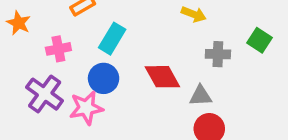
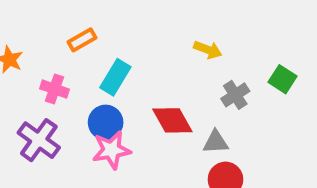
pink cross: (58, 49) -> (54, 89), turned 30
gray cross: (218, 54) -> (235, 95), turned -35
pink star: (86, 108) -> (111, 150), moved

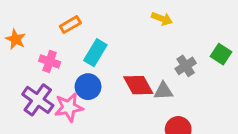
yellow arrow: (208, 50) -> (162, 19), moved
gray triangle: (216, 142) -> (163, 91), moved
pink star: (111, 150) -> (69, 107), moved

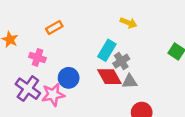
cyan rectangle: (95, 53) -> (107, 50), moved
gray cross: (186, 66) -> (121, 61), moved

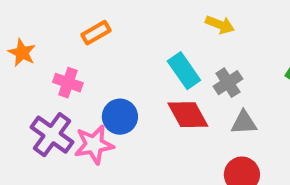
cyan rectangle: (107, 50) -> (184, 71), turned -66
gray cross: (121, 61) -> (228, 83), moved
gray triangle: (130, 81) -> (244, 123), moved

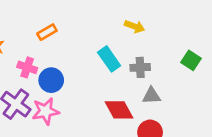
gray cross: (228, 83) -> (140, 67), turned 30
red diamond: (188, 115) -> (119, 110), moved
blue circle: (120, 117) -> (51, 80), moved

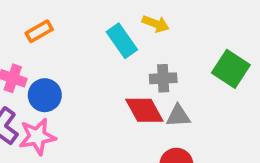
cyan rectangle: (109, 59) -> (122, 41), moved
green square: (191, 60) -> (231, 69), size x1.4
red diamond: (119, 110) -> (144, 110), moved

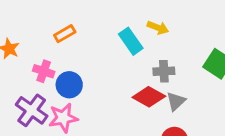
red diamond: (144, 110) -> (149, 97), turned -32
gray triangle: (178, 116) -> (176, 101), turned -40

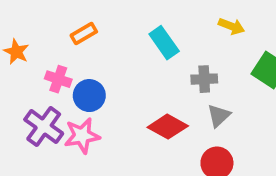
yellow arrow: (158, 28) -> (232, 26), moved
red diamond: (149, 97) -> (168, 127), moved

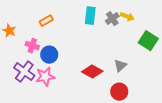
cyan rectangle: (164, 43) -> (90, 16), moved, turned 42
gray cross: (204, 79) -> (112, 19), moved, turned -32

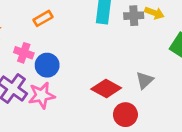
gray cross: (112, 19) -> (134, 16), turned 32
red circle: (119, 92) -> (125, 115), moved

